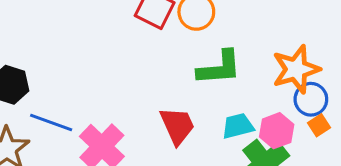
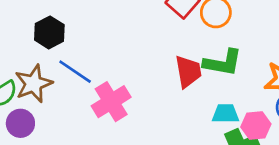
red trapezoid: (177, 126) -> (188, 72), moved

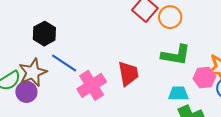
red trapezoid: (188, 72) -> (128, 74), moved
purple circle: (20, 123) -> (26, 92), moved
pink hexagon: (256, 125) -> (204, 77), moved

